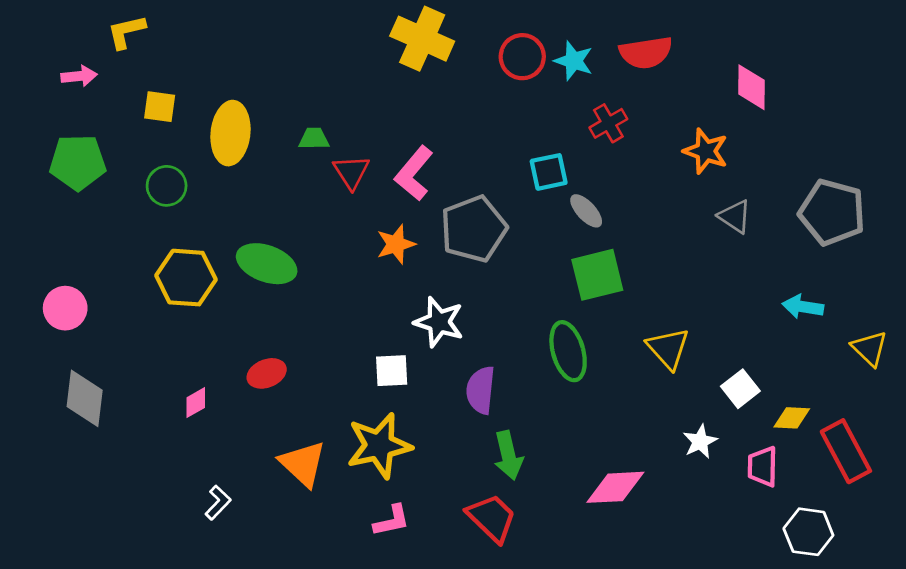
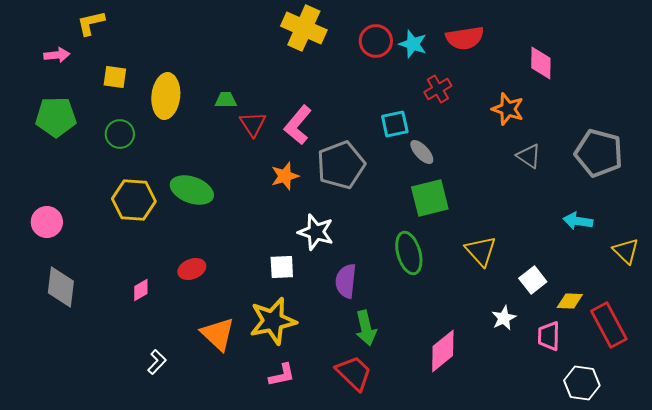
pink diamond: (615, 487) -> (443, 351), turned -36

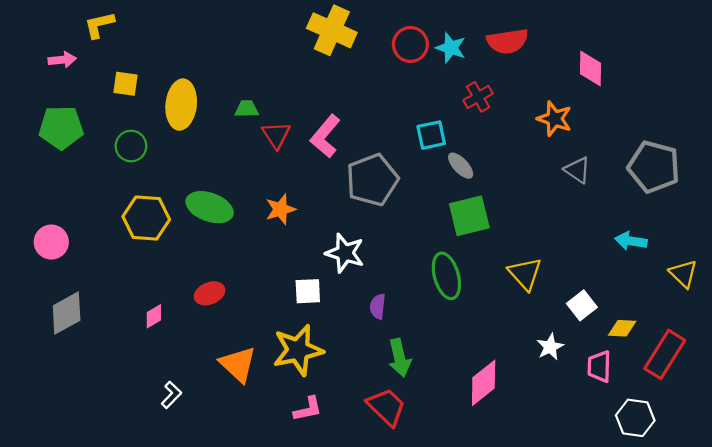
orange star: (285, 176) -> (281, 209), moved
purple semicircle: (346, 281) -> (378, 306), size x0.7
gray diamond: (61, 287) -> (67, 313), turned 54
red rectangle: (609, 325) -> (665, 354), turned 60

